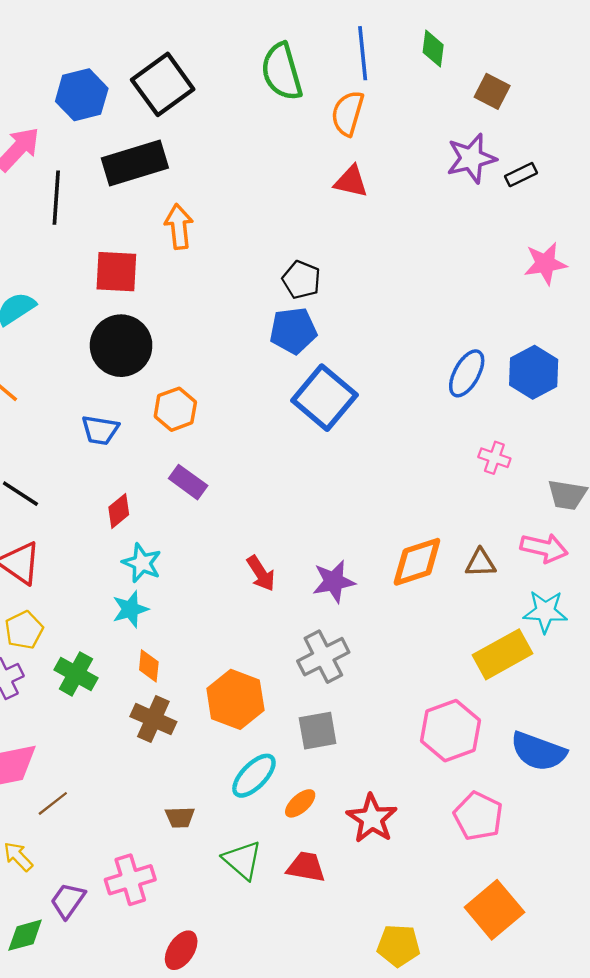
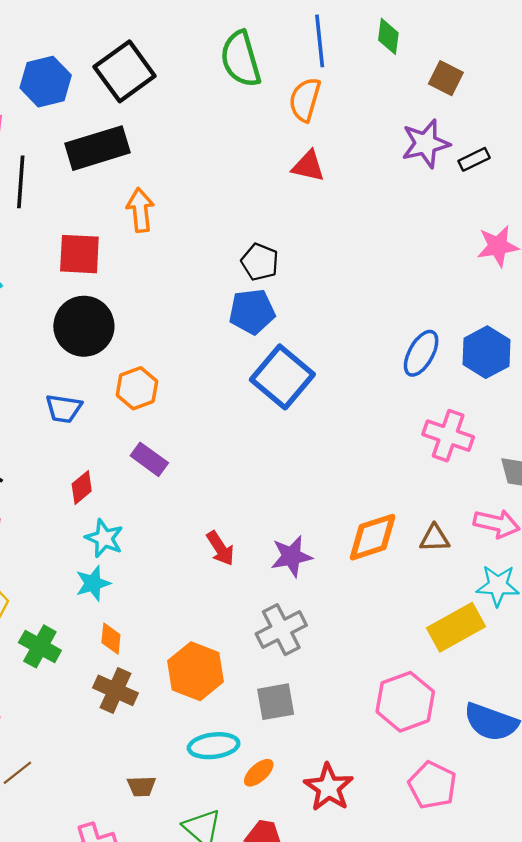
pink cross: (494, 458) -> (448, 436), size x1.6
cyan ellipse: (254, 776) -> (214, 746), turned 39

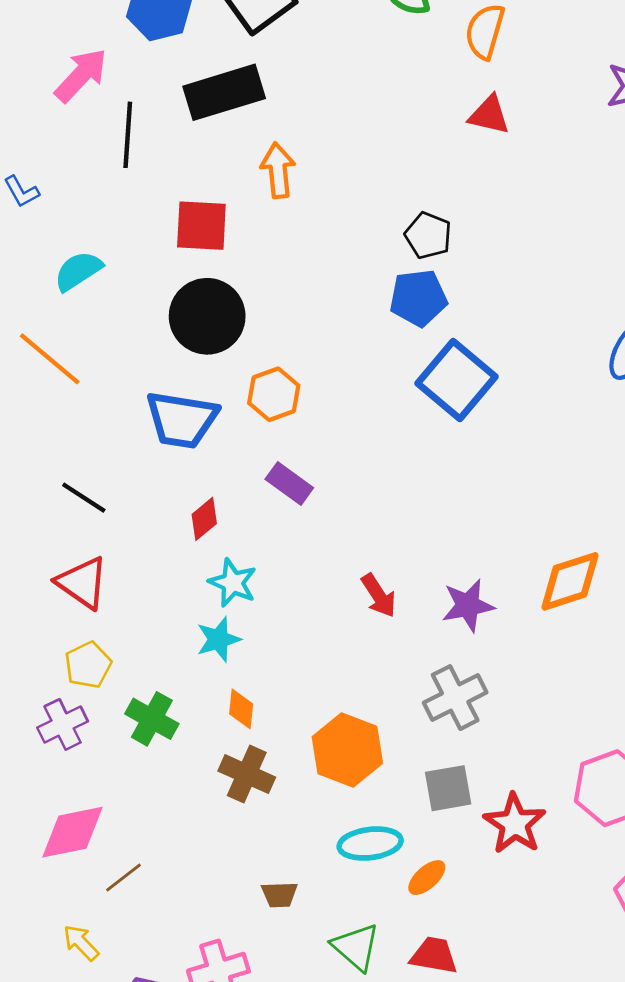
blue trapezoid: (64, 409) -> (182, 420), size x1.6
red star: (329, 787) -> (515, 824), moved

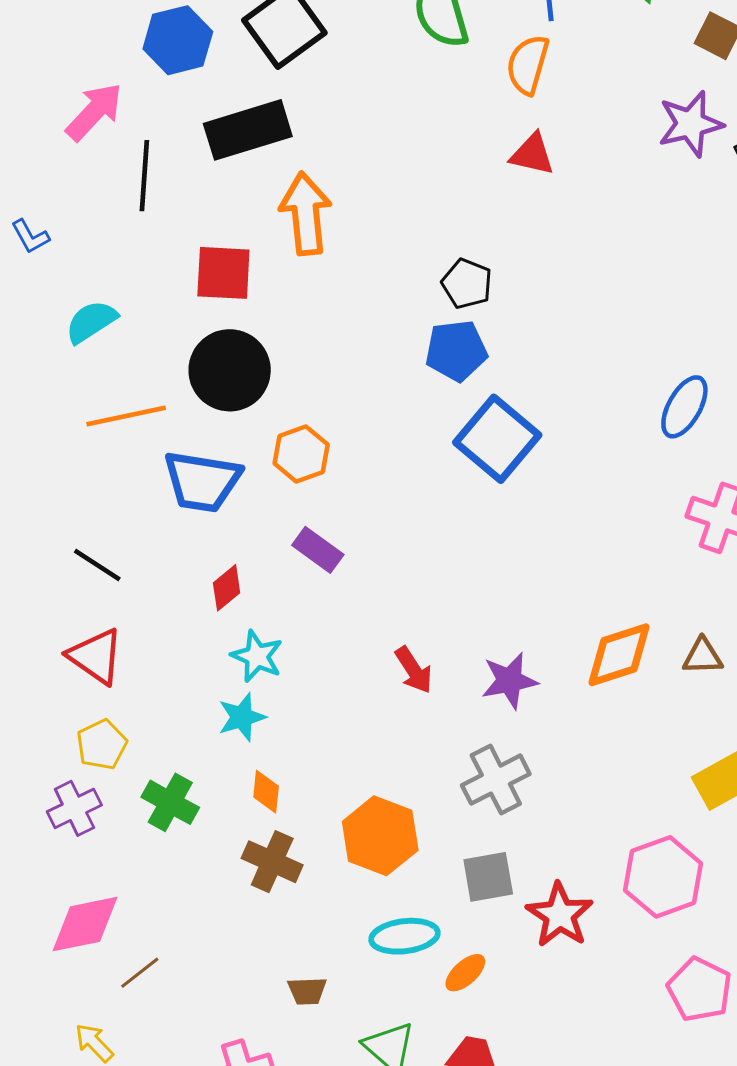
orange arrow: (278, 170) -> (306, 214), size x1.4
orange line: (50, 359) -> (126, 416), moved, turned -52

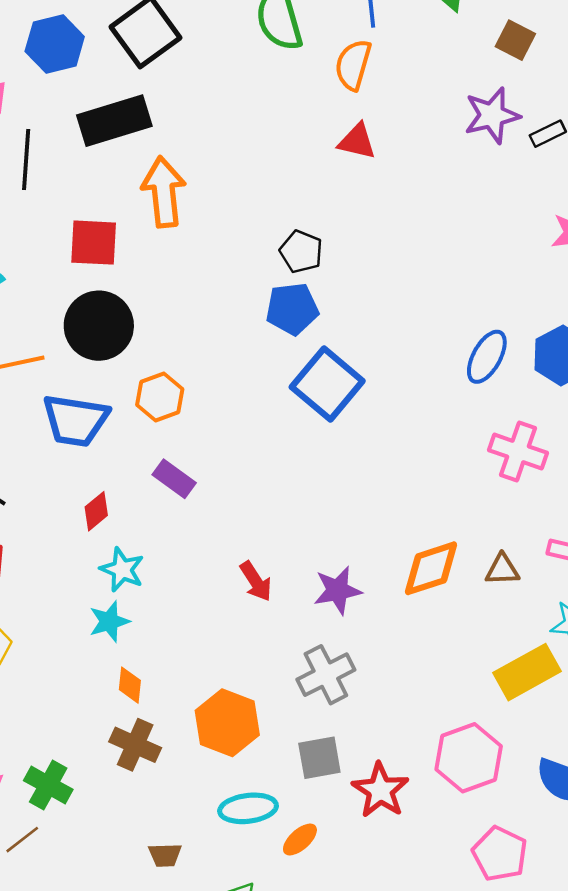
green cross: (170, 802) -> (48, 785), moved

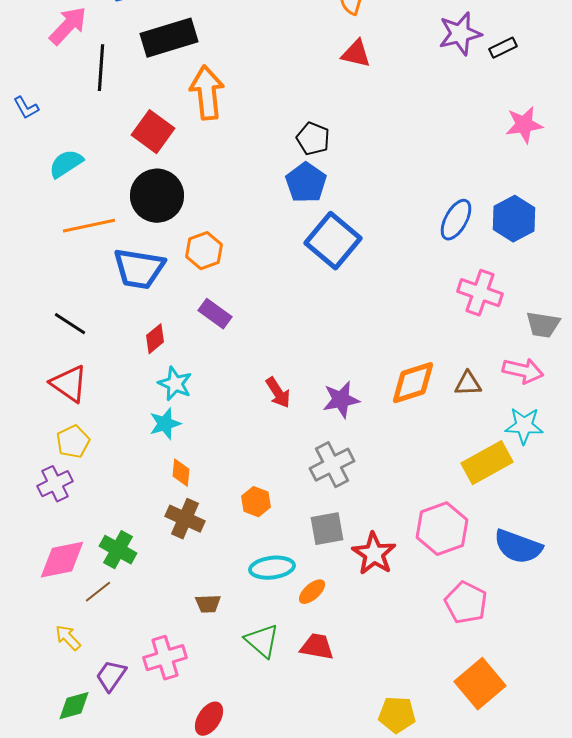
red square: (94, 243) -> (153, 132), turned 33
blue pentagon: (292, 309) -> (306, 183), turned -30
orange hexagon: (227, 723) -> (256, 502), size x0.6

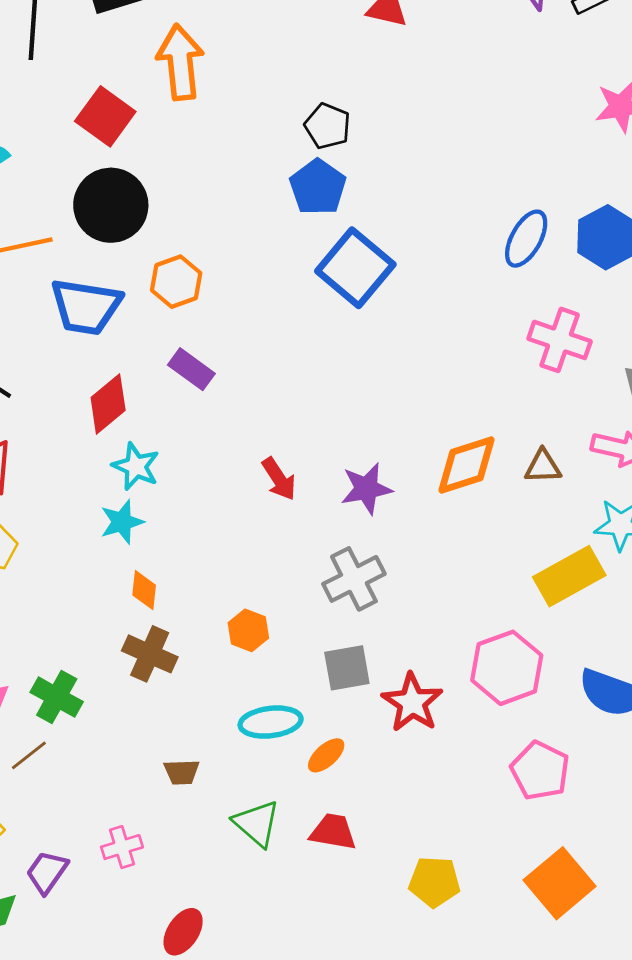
red diamond: (155, 339) -> (108, 404), size x1.4
pink cross: (165, 658) -> (122, 847), size x0.7
yellow pentagon: (397, 715) -> (434, 882), moved

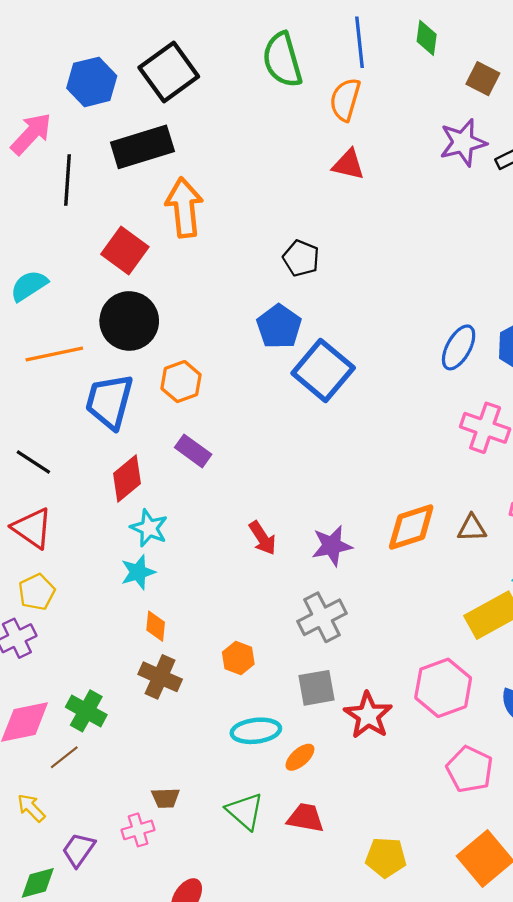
blue pentagon: (318, 187) -> (279, 326), moved
blue trapezoid: (86, 307) -> (109, 401), turned 96
brown trapezoid: (182, 772) -> (166, 798), moved

